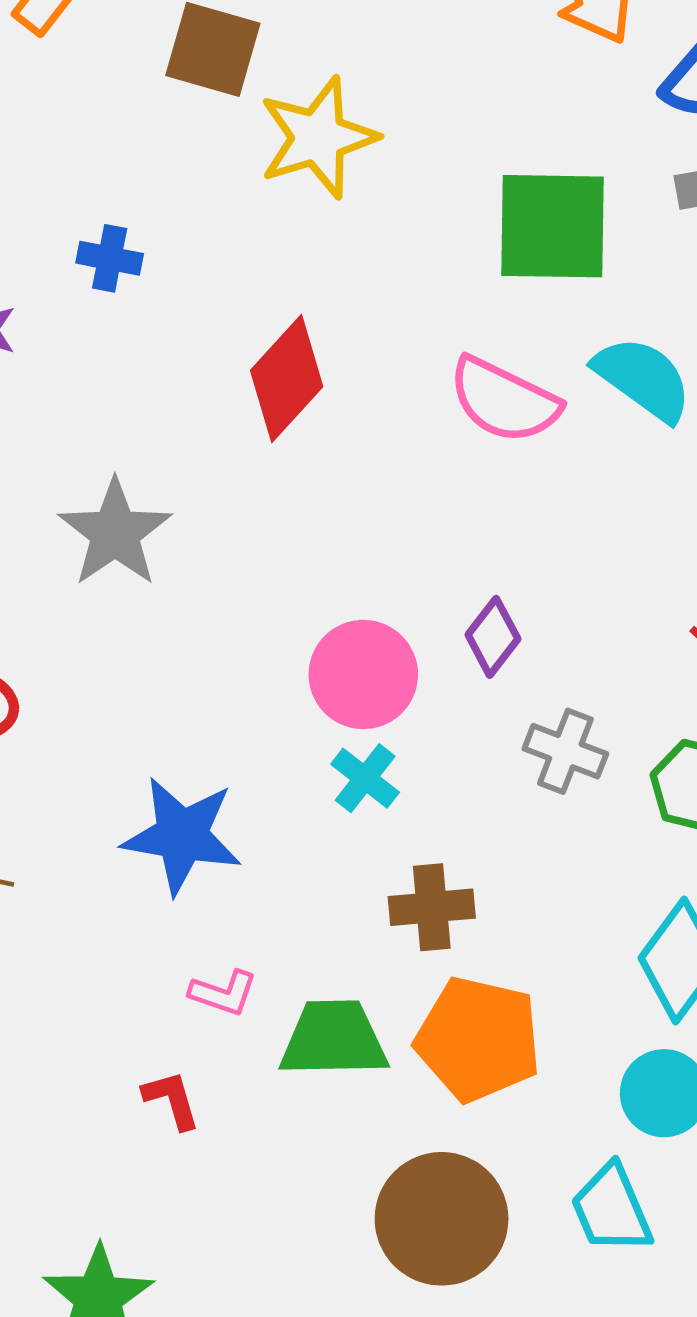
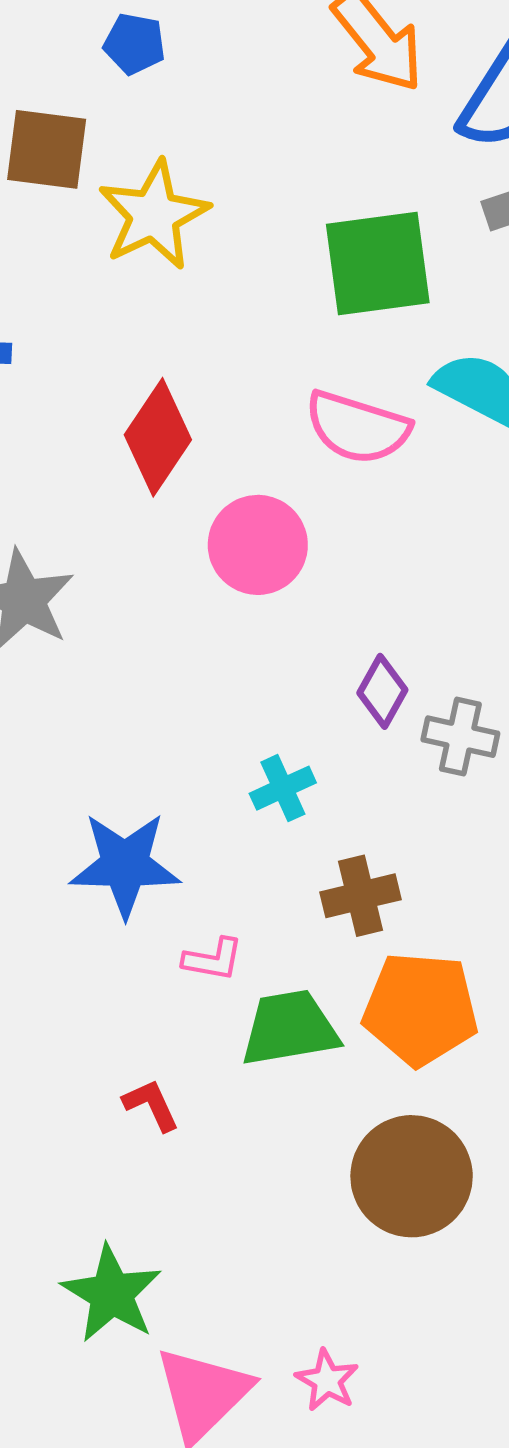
purple diamond: (493, 637) -> (382, 691), moved
pink circle: (363, 674) -> (258, 545), moved
cyan cross: (365, 778) -> (283, 788), turned 36
pink L-shape: (223, 993) -> (213, 959), moved

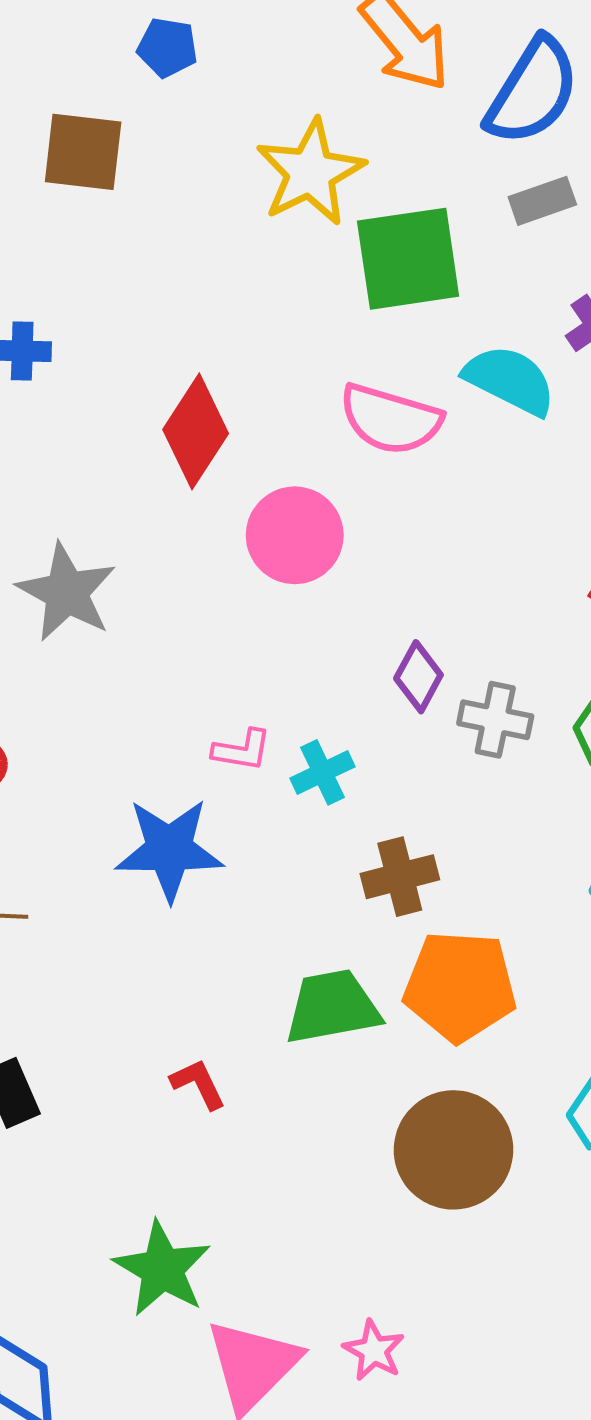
yellow star: (154, 215) -> (310, 172), moved
pink L-shape: (213, 959) -> (242, 750), moved

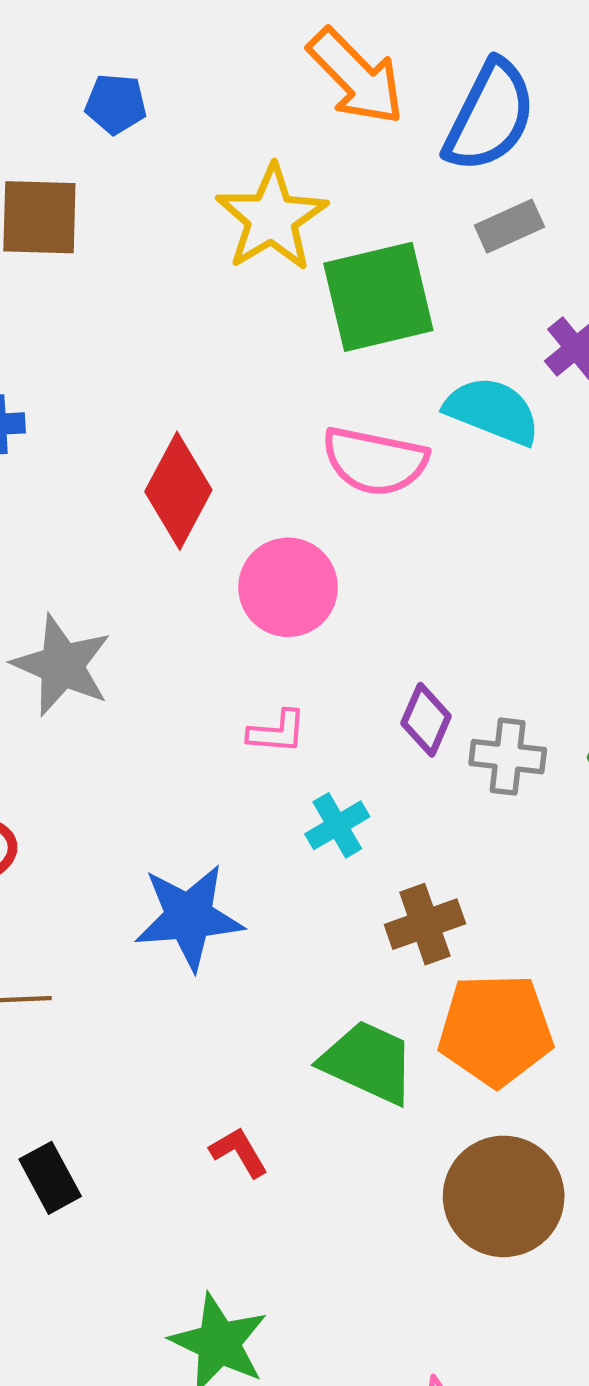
pink L-shape: (242, 750) -> (277, 732), moved
green trapezoid: (332, 1007) -> (368, 1062), turned 40

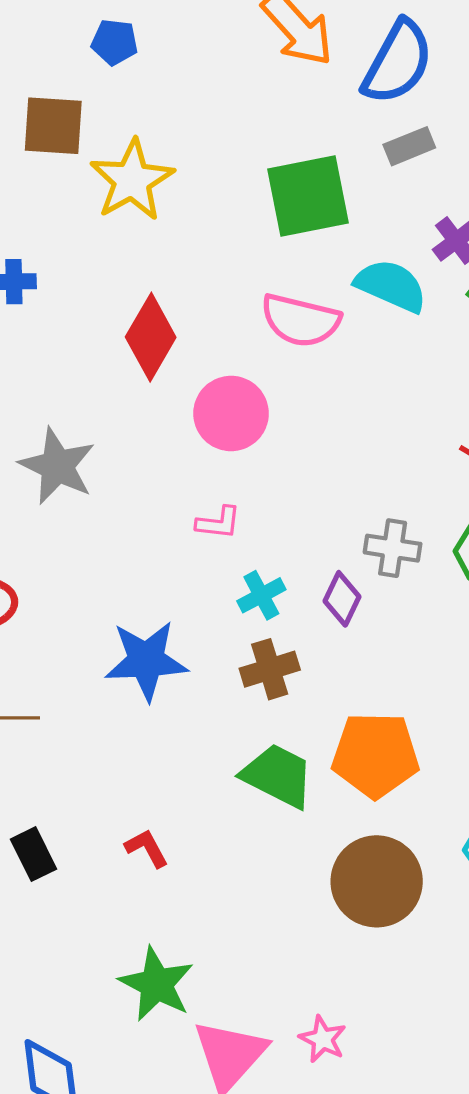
yellow star: (272, 218) -> (132, 180), moved
purple diamond: (426, 720) -> (342, 599), moved
brown cross: (425, 924) -> (270, 669), moved
red L-shape: (239, 1152) -> (147, 848), moved

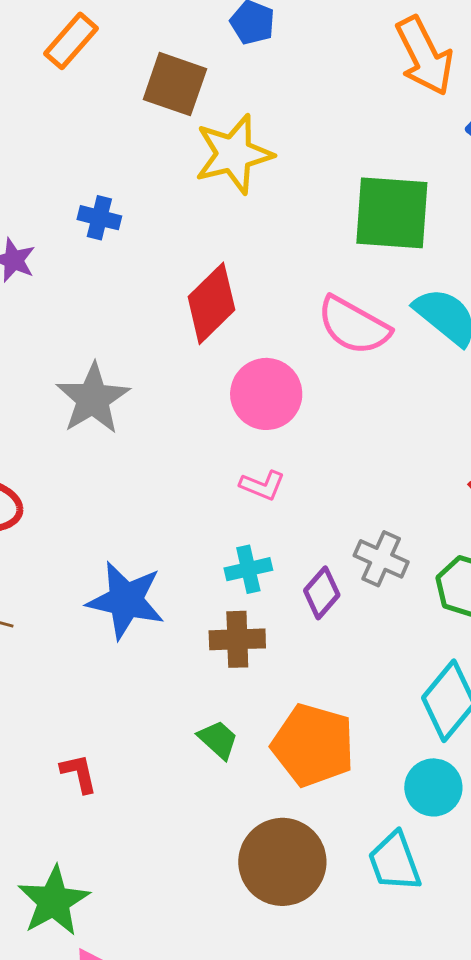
pink L-shape: (218, 523) -> (262, 485), moved
green trapezoid: (278, 776) -> (218, 740), size x0.6

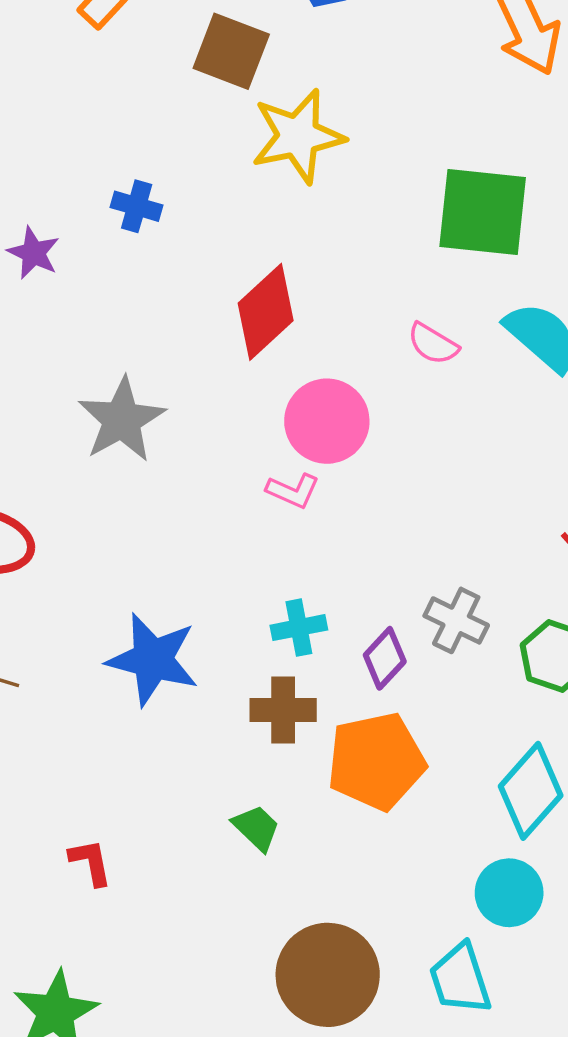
pink semicircle: (354, 326) -> (433, 344), size x0.6
pink L-shape: (262, 485) -> (293, 491), moved
orange pentagon: (313, 745) -> (376, 761), moved, turned -30

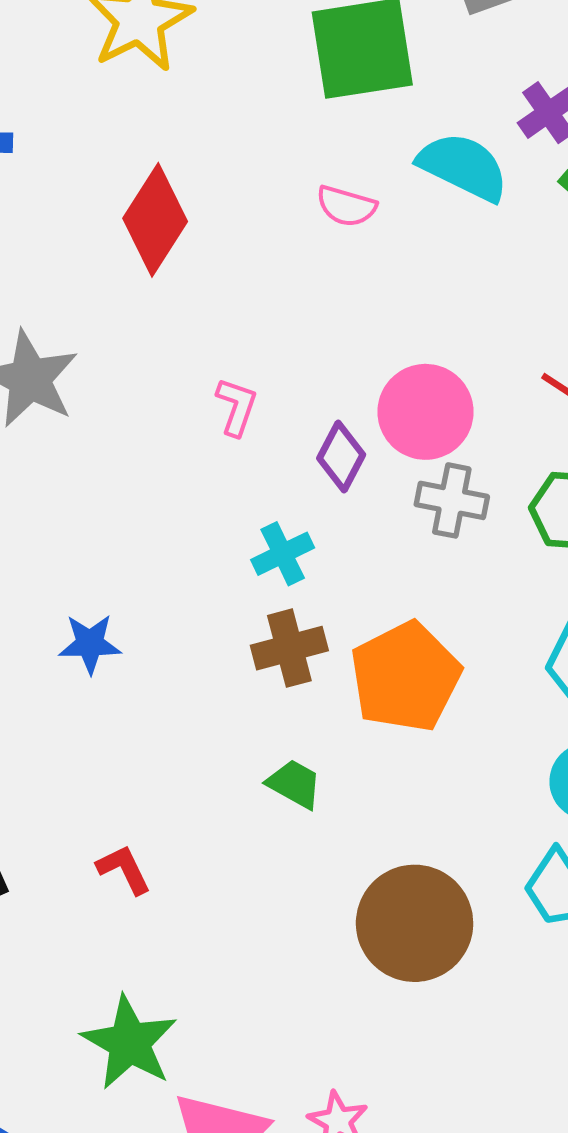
pink circle: (327, 421) -> (425, 412), moved
pink L-shape: (293, 491) -> (237, 407), turned -80
purple diamond: (385, 658) -> (341, 456), moved
blue star: (153, 659) -> (90, 644), moved, size x0.6

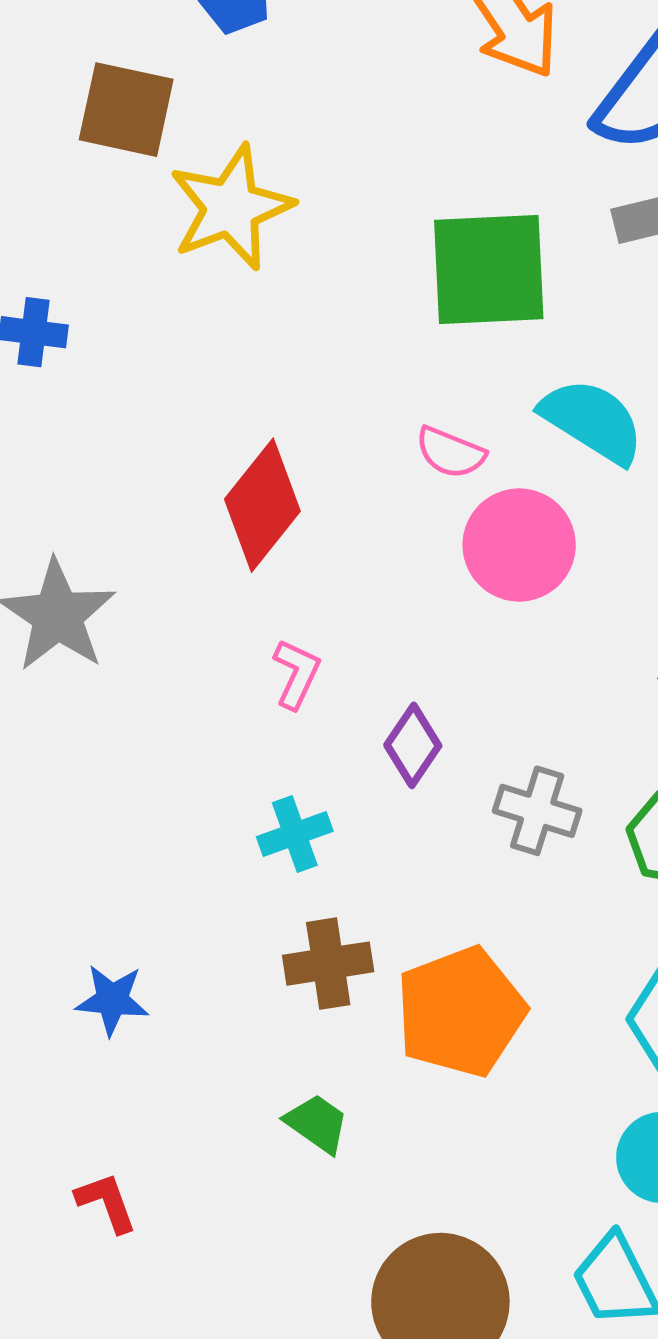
red diamond: (155, 220) -> (262, 505), moved
pink circle: (425, 412) -> (519, 545), moved
cyan cross: (283, 554) -> (295, 834), moved
blue star: (90, 644) -> (112, 1000), moved

